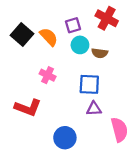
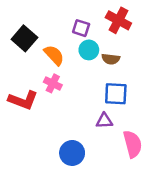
purple square: (73, 25) -> (81, 28), turned 35
orange semicircle: (49, 37) -> (54, 55), moved
blue square: (89, 84) -> (116, 94), moved
red L-shape: (28, 108) -> (23, 100), moved

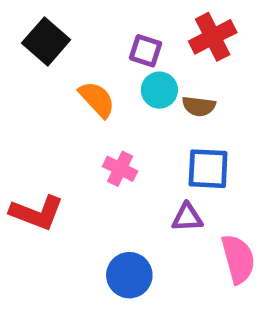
red cross: (118, 20) -> (213, 37), turned 35
black square: (24, 38) -> (46, 41), moved
pink cross: (53, 83) -> (120, 169), moved
red L-shape: (23, 100) -> (37, 213), moved

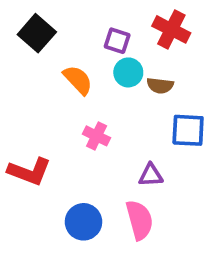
red cross: (213, 37) -> (171, 29), turned -36
blue square: (208, 169) -> (188, 130), moved
pink semicircle: (238, 259) -> (140, 220), moved
blue circle: (129, 275) -> (83, 222), moved

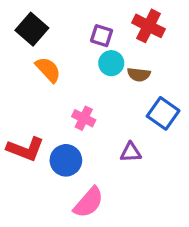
orange semicircle: (78, 80) -> (48, 70), moved
blue square: (188, 130) -> (163, 113), turned 32
pink semicircle: (140, 220) -> (89, 202), moved, turned 56
blue circle: (83, 222) -> (66, 160), moved

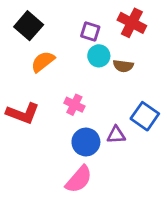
orange semicircle: (48, 70) -> (43, 62), turned -85
blue square: (163, 113) -> (145, 116), moved
red L-shape: (25, 149) -> (23, 113), moved
blue circle: (66, 160) -> (86, 142), moved

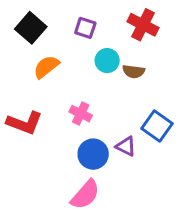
purple square: (90, 31) -> (85, 28), moved
purple triangle: (116, 135) -> (126, 146), turned 30

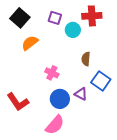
red cross: (143, 25) -> (92, 16), turned -30
cyan circle: (107, 61) -> (73, 30), moved
brown semicircle: (134, 71) -> (86, 59), moved, turned 88
red L-shape: (25, 123) -> (18, 102), moved, turned 35

